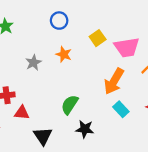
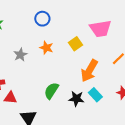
yellow square: (98, 38) -> (75, 44), moved
pink trapezoid: (127, 47) -> (100, 29), moved
black star: (85, 129) -> (76, 99), moved

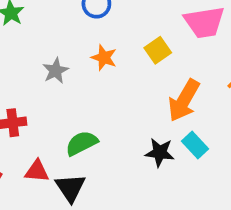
green semicircle: (51, 91) -> (82, 143), moved, turned 30
red triangle: (10, 98) -> (37, 171), moved

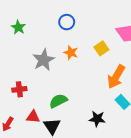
gray star: (56, 71) -> (44, 60), size x1.5
black star: (160, 152) -> (97, 119), moved

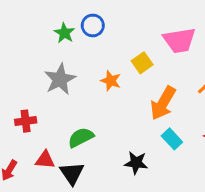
green star: (18, 27) -> (64, 33), moved
orange star: (71, 53) -> (111, 81), moved

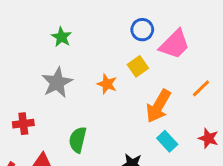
blue circle: (93, 25) -> (142, 30), moved
pink trapezoid: (179, 40) -> (175, 44), turned -36
green semicircle: (81, 137) -> (78, 140), turned -50

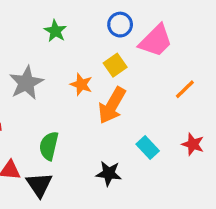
green star: (61, 37) -> (55, 31), moved
orange arrow: (158, 106) -> (112, 105), moved

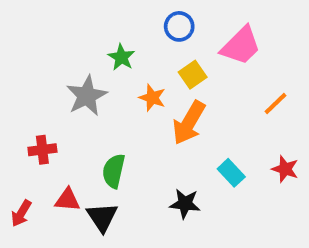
blue circle: (120, 25) -> (179, 26), moved
green star: (55, 31) -> (121, 57), moved

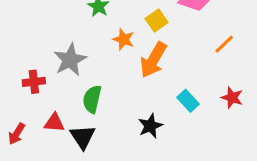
gray star: (87, 96) -> (70, 60), moved
black star: (185, 204) -> (150, 126), turned -30

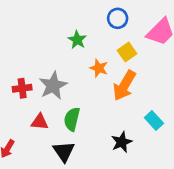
red cross: (34, 82) -> (22, 88), moved
red triangle: (54, 123) -> (40, 122), moved

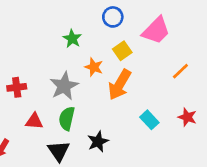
gray star: (53, 86) -> (64, 86), moved
black star: (122, 142) -> (98, 142), moved

